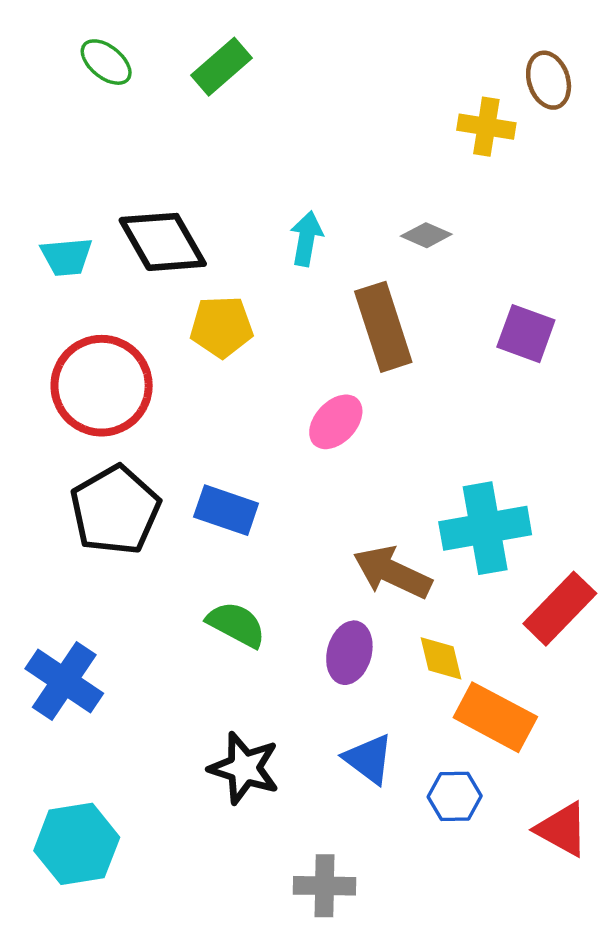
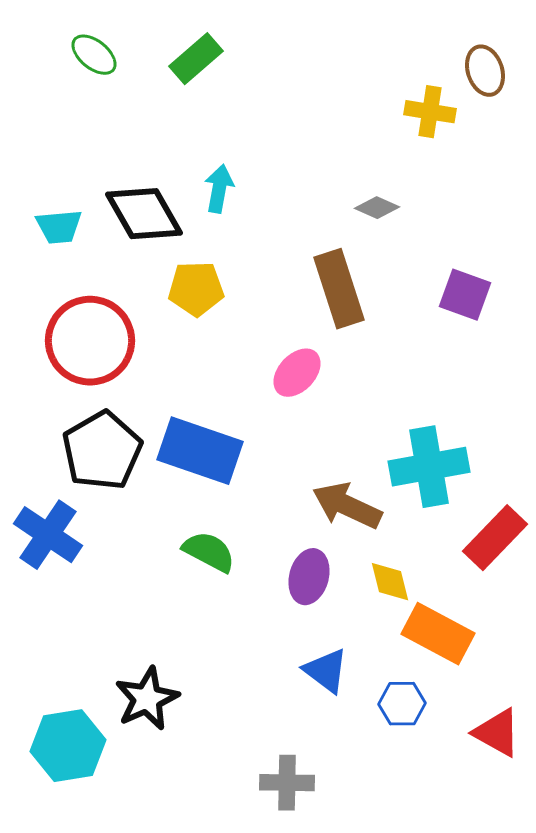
cyan arrow: (306, 239) -> (219, 189), moved
blue rectangle: (226, 510) -> (200, 451), size x1.5
blue cross: (64, 681) -> (48, 535), moved
black star: (244, 768) -> (147, 699), moved, turned 30

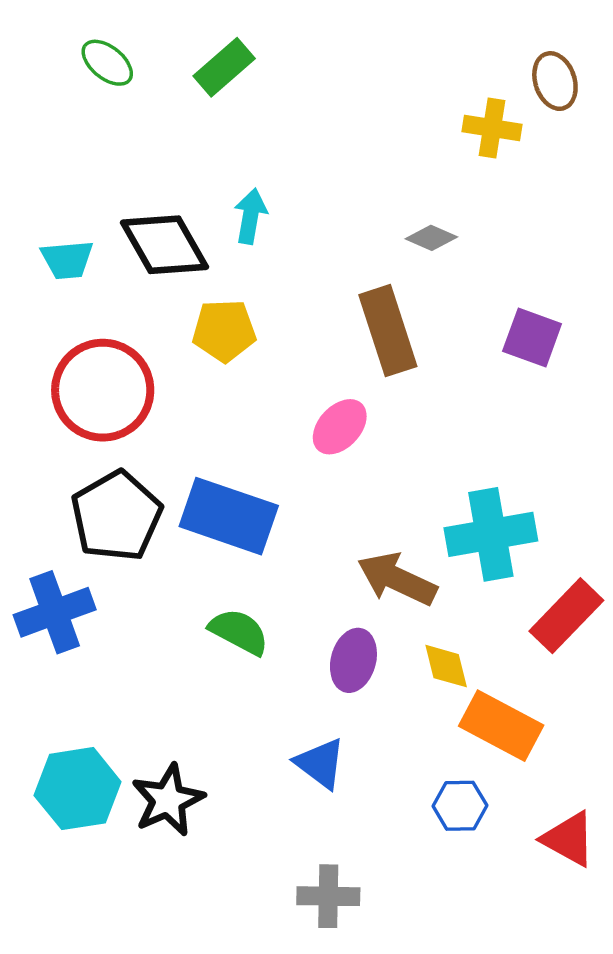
blue cross: (48, 535) -> (55, 612), turned 36
blue triangle: (326, 671) -> (320, 763), moved
cyan hexagon: (68, 746) -> (78, 789), moved

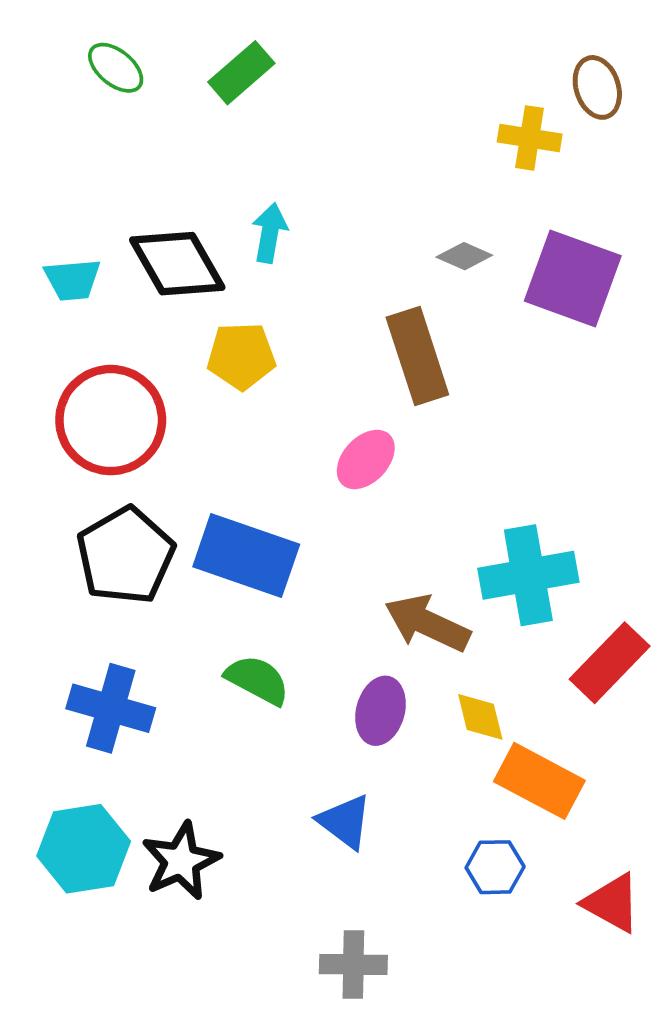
purple square: (532, 337) -> (573, 278), moved, size x1.5
blue cross: (55, 612) -> (111, 708), moved, turned 36

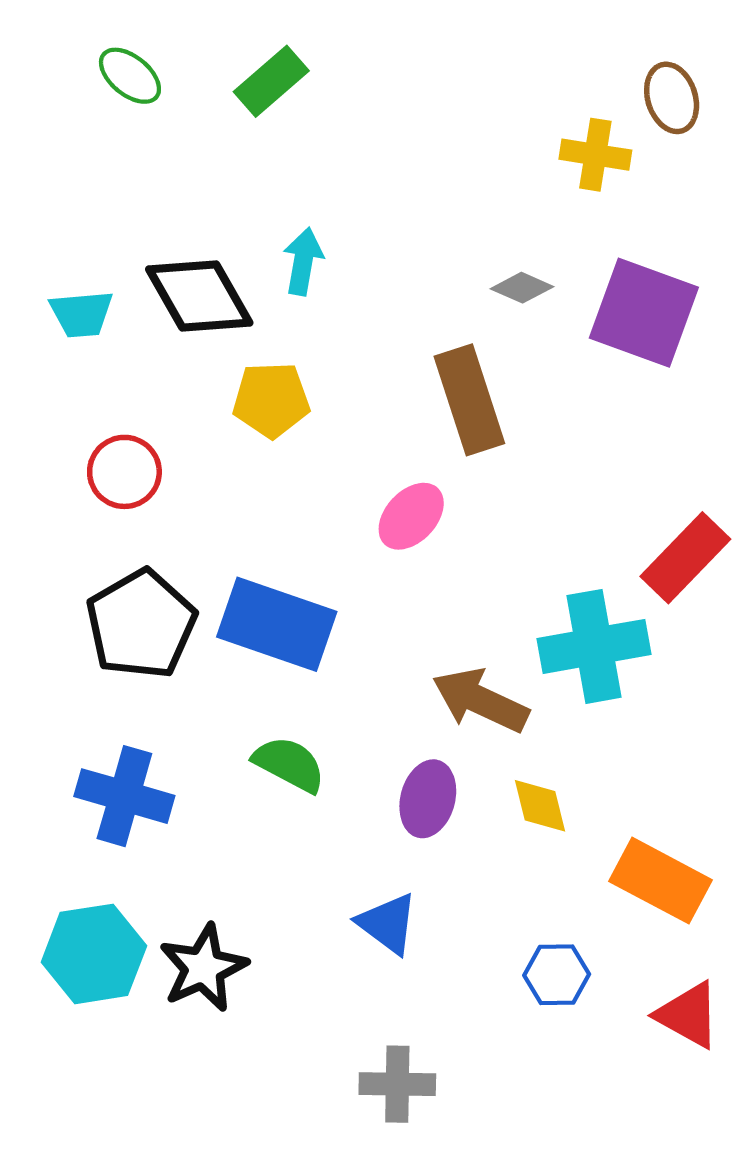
red circle: (111, 420) -> (124, 472), size x0.6
red rectangle: (610, 663) -> (685, 558), moved
orange rectangle: (539, 781) -> (661, 881), moved

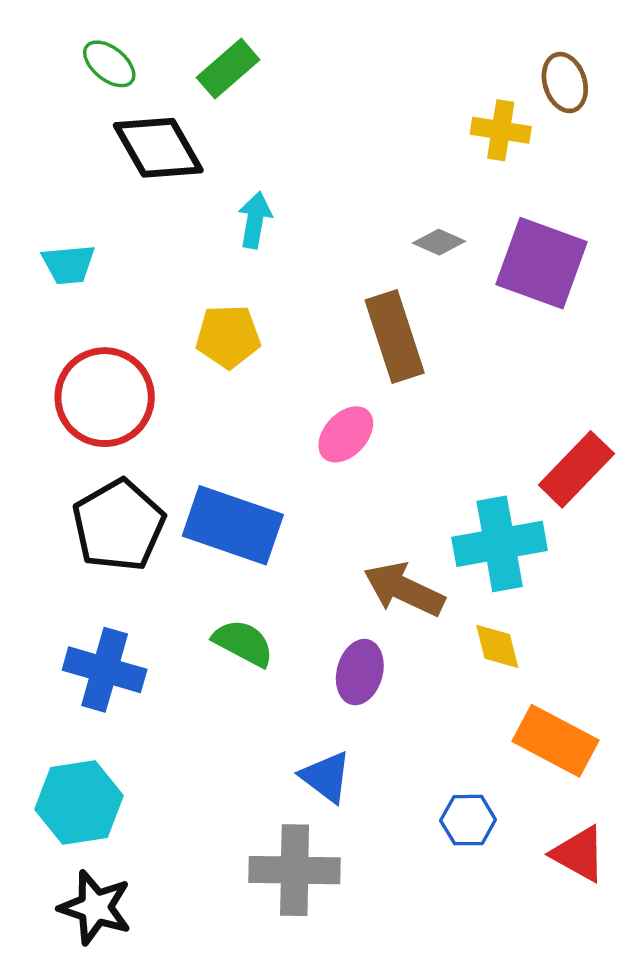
black diamond: (199, 296) -> (158, 148), moved
red circle: (124, 472) -> (105, 397), size x1.6
yellow diamond: (540, 806) -> (497, 646), moved
black star: (203, 968) -> (95, 907), moved, turned -30
gray cross: (397, 1084) -> (295, 870), moved, size x1.4

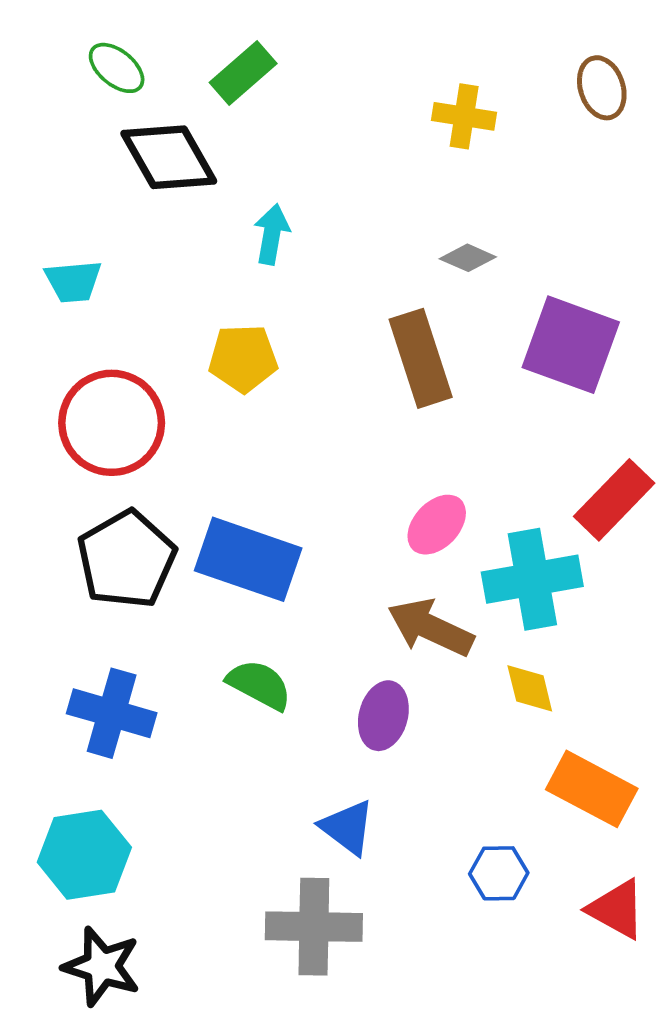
yellow cross: (501, 130) -> (464, 116), moved
purple square: (542, 263) -> (571, 345), moved
pink ellipse: (346, 434) -> (437, 525), moved

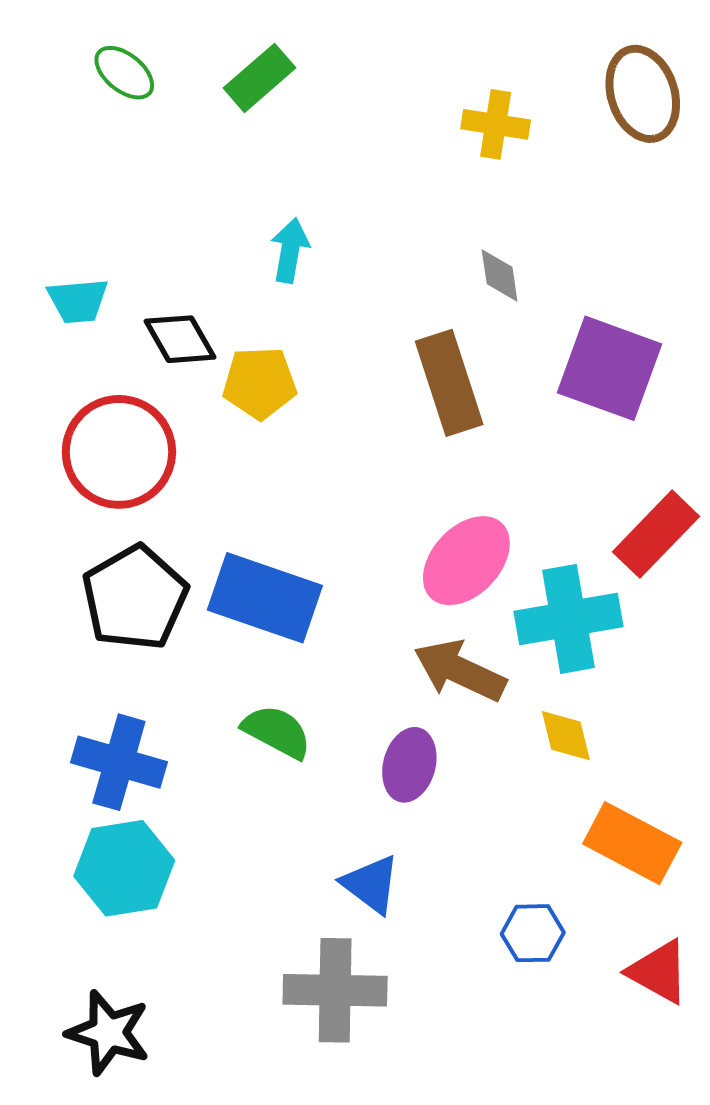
brown ellipse: (602, 88) -> (643, 94), size x1.4
black diamond: (169, 157) -> (180, 339), moved, size x0.7
gray diamond: (468, 258) -> (500, 276), turned 58
pink ellipse: (437, 525) -> (466, 561), size x1.4
cyan hexagon: (84, 855) -> (124, 868), moved

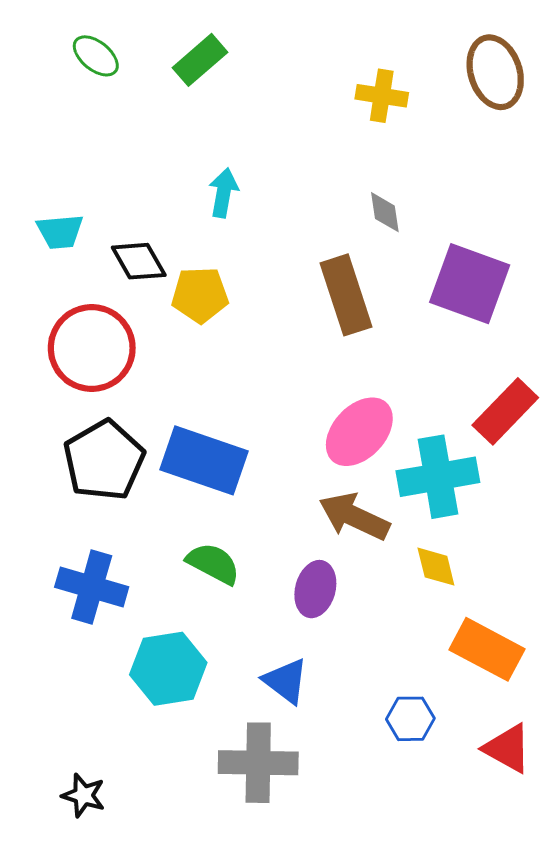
cyan hexagon: (124, 868) -> (168, 669), moved
black star: (108, 1033) -> (84, 795), size x0.7

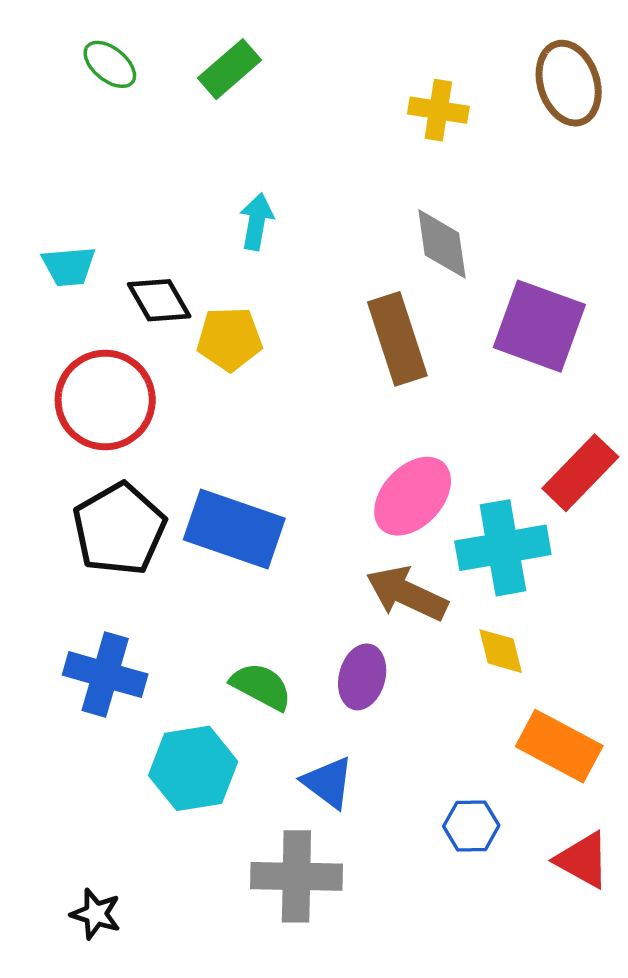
gray diamond: (385, 212) -> (442, 244), size x1.5
green semicircle: (213, 564) -> (261, 686), moved

